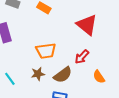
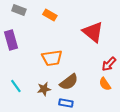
red arrow: (82, 57) -> (109, 64), moved
brown star: (38, 74) -> (44, 89), moved

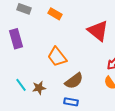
orange trapezoid: (52, 58) -> (57, 57), turned 60
brown star: (44, 89) -> (39, 88), moved

